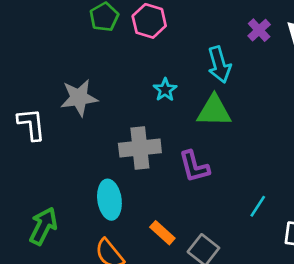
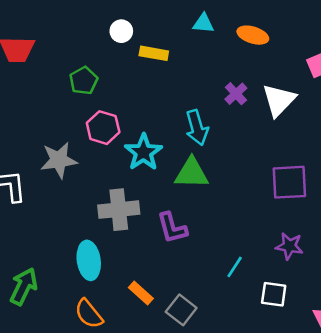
pink hexagon: (149, 21) -> (103, 128), moved
cyan star: (165, 90) -> (143, 152), size x1.6

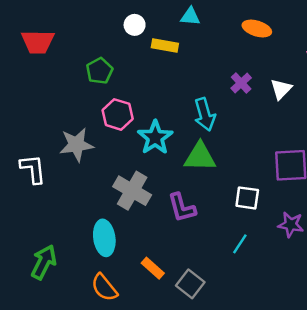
cyan triangle: (203, 23) -> (190, 16), moved
white triangle: (279, 100) -> (281, 89), size x0.7
gray cross: (119, 210) -> (132, 191), turned 36
white square: (274, 294) -> (247, 198), moved

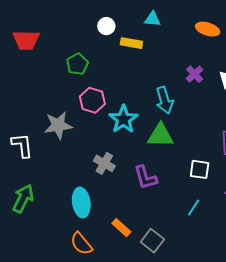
gray cross: (132, 191) -> (104, 163), size x0.7
green arrow: (44, 262) -> (23, 198), moved

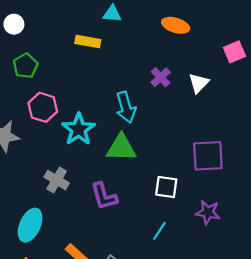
white circle: (106, 26) -> (14, 24), moved
cyan ellipse: (81, 202) -> (30, 225), turned 32

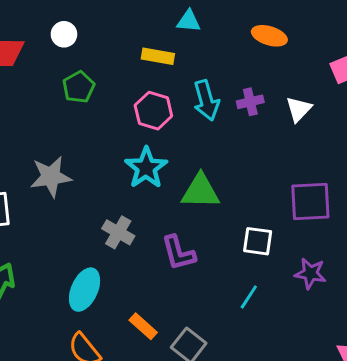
purple cross: (161, 77) -> (250, 102), turned 30
pink hexagon: (43, 107) -> (153, 111), moved
cyan arrow: (126, 107) -> (206, 100), moved

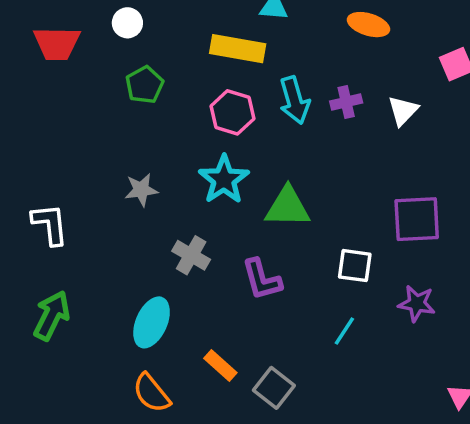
yellow rectangle: (158, 56) -> (238, 49), size x1.4
gray star: (51, 177) -> (141, 190), moved, size x0.7

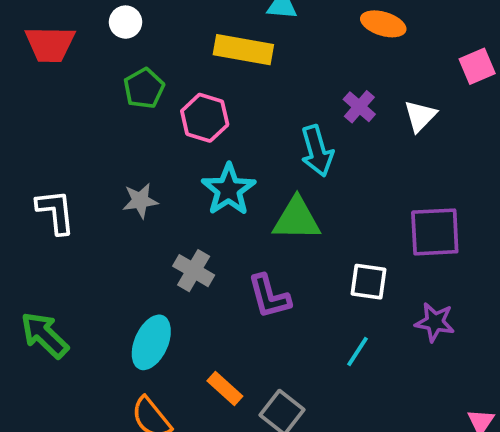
cyan arrow: (294, 100) -> (317, 151), moved
purple cross: (346, 102) -> (359, 107), turned -36
pink hexagon: (232, 112) -> (205, 118), moved
white L-shape: (50, 224) -> (56, 212), moved
green arrow: (52, 316) -> (44, 335), turned -72

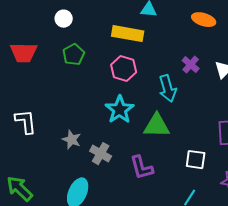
red trapezoid: (50, 44) -> (24, 53), moved
pink hexagon: (205, 118) -> (124, 69), moved
gray star: (140, 201) -> (72, 140), moved, turned 30

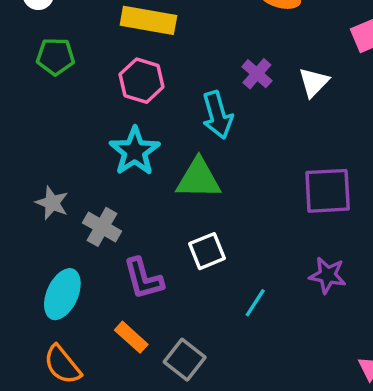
green pentagon: (74, 55) -> (55, 56), turned 30
white square: (196, 160) -> (207, 251), moved, turned -30
purple L-shape: (142, 168) -> (143, 279), moved

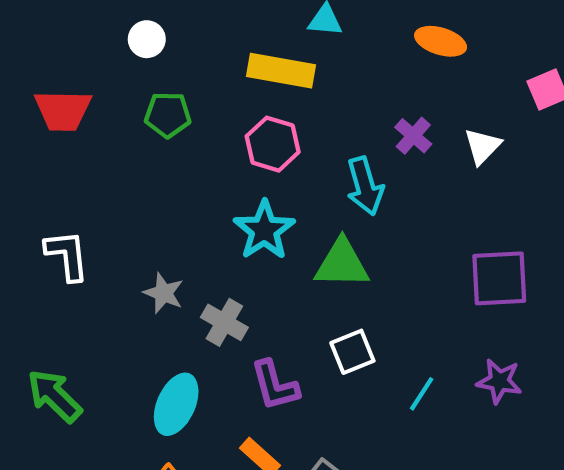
cyan line: (255, 303) -> (422, 394), moved

